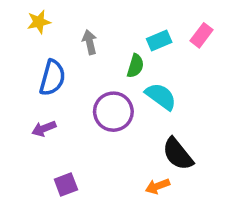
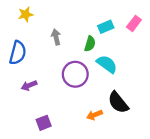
gray arrow: (90, 42) -> (56, 37), moved
blue semicircle: (52, 78) -> (18, 53), moved
orange arrow: (157, 186) -> (94, 115), moved

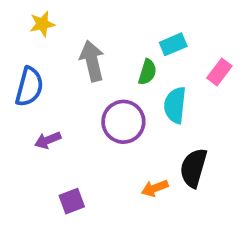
pink rectangle: (134, 23) -> (219, 72), moved
gray arrow: (56, 37) -> (92, 61), size x1.5
cyan semicircle: (107, 64) -> (175, 105), turned -120
black semicircle: (118, 102) -> (194, 168), turned 55

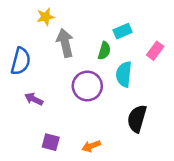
yellow star: (42, 24) -> (45, 17), moved
purple arrow: (48, 140) -> (34, 99), turned 48
orange arrow: (155, 188) -> (91, 146), moved
purple square: (72, 201) -> (51, 142), turned 36

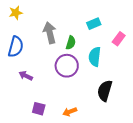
yellow star: (45, 17) -> (16, 13), moved
green semicircle: (104, 51) -> (71, 43), moved

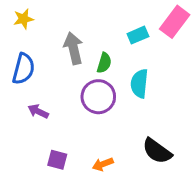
pink rectangle: (119, 39) -> (175, 22), moved, size x1.5
black semicircle: (105, 91) -> (157, 151), moved, turned -70

